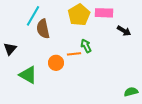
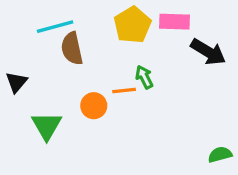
cyan line: (33, 16) -> (55, 27), turned 45
black arrow: (124, 31) -> (208, 52), size x1.5
green triangle: (28, 75) -> (47, 126), turned 30

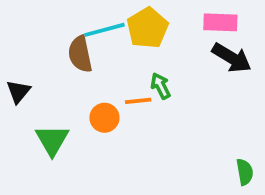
pink rectangle: (175, 22) -> (220, 22), moved
cyan line: (55, 27) -> (104, 30), moved
green semicircle: (220, 154) -> (245, 172), turned 95

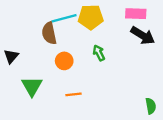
yellow pentagon: (147, 28) -> (91, 17), turned 30
orange line: (138, 101) -> (73, 94), moved
orange circle: (104, 118) -> (64, 61), moved

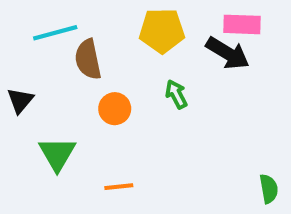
cyan line: (64, 18) -> (55, 33), moved
black arrow: (143, 36) -> (228, 53), moved
orange line: (73, 94) -> (119, 187), moved

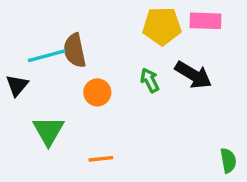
yellow pentagon: (162, 31) -> (162, 26), moved
cyan line: (55, 33) -> (47, 56), moved
black arrow: (228, 53) -> (193, 75), moved

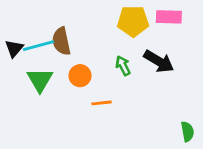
black triangle: (17, 85) -> (14, 48), moved
green triangle: (48, 131) -> (40, 80), moved
orange line: (101, 159) -> (102, 103), moved

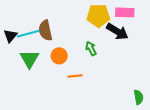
black arrow: (159, 61) -> (117, 32), moved

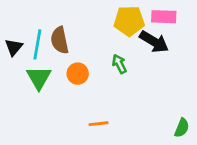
cyan line: (28, 34) -> (37, 44), turned -65
orange line: (75, 76) -> (98, 124), moved
green semicircle: (139, 97) -> (182, 128), turned 32

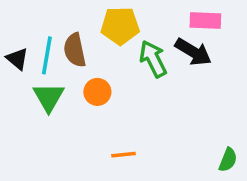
yellow pentagon: (129, 21) -> (120, 26), moved
black triangle: (14, 47) -> (17, 59), turned -30
green arrow: (119, 64) -> (153, 59), moved, size x1.5

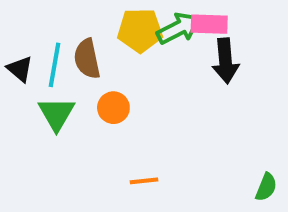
pink rectangle: (205, 21) -> (209, 24), moved
black arrow: (193, 52) -> (225, 61), turned 54
green arrow: (153, 59) -> (179, 28), moved, turned 90

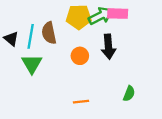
black arrow: (225, 61) -> (108, 47), moved
orange circle: (113, 108) -> (80, 56), moved
green semicircle: (266, 187) -> (129, 94), moved

